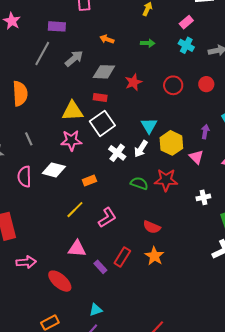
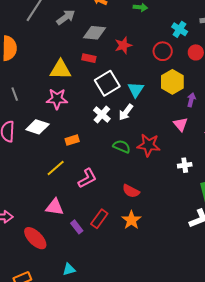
cyan cross: (186, 45) -> (180, 29), moved
white square: (102, 123) -> (107, 83), moved
yellow hexagon: (171, 143) -> (172, 82), moved

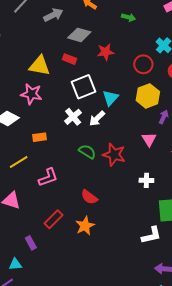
purple rectangle: (77, 227) -> (31, 243), moved

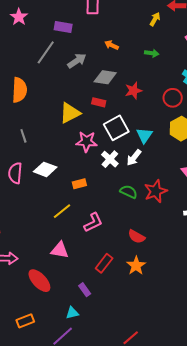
yellow triangle: (40, 66) -> (70, 113), turned -30
pink star: (31, 94) -> (87, 142), moved
red star: (114, 155) -> (156, 191), turned -30

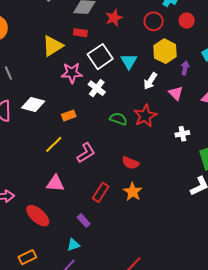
white arrow: (134, 158) -> (150, 81), moved

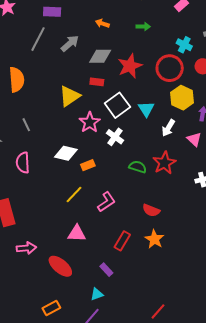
red star: (114, 18) -> (130, 66), size x1.4
red circle: (154, 21) -> (170, 68), size x1.4
pink star: (72, 73) -> (90, 122), turned -30
white diamond: (33, 104) -> (66, 153), moved

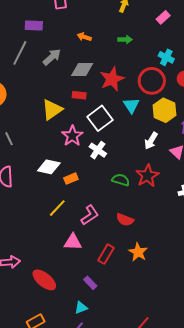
cyan triangle: (146, 109) -> (131, 105), moved
red semicircle: (151, 210) -> (125, 220), moved
pink triangle: (77, 233) -> (73, 242), moved

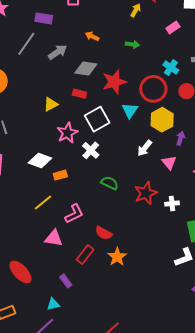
yellow triangle: (52, 110) -> (51, 104), size x0.7
red star: (147, 176) -> (146, 193), moved
red semicircle: (125, 220) -> (104, 233), moved

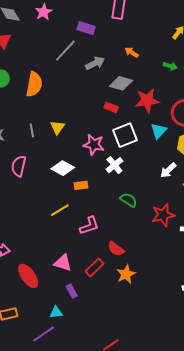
yellow triangle: (51, 104) -> (57, 127), moved, turned -35
pink star: (67, 133) -> (94, 145), turned 30
pink triangle: (54, 238) -> (63, 263), moved

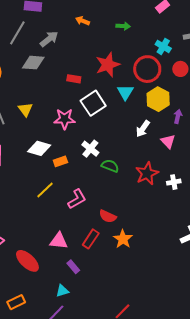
gray diamond: (121, 83) -> (33, 63), moved
white cross: (114, 165) -> (90, 149), moved

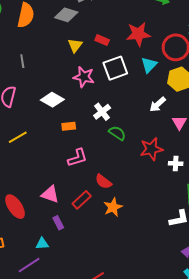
yellow triangle: (25, 109) -> (75, 45), moved
orange rectangle: (60, 161) -> (69, 126), moved
yellow line: (45, 190) -> (18, 137), moved

